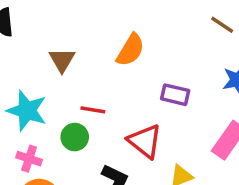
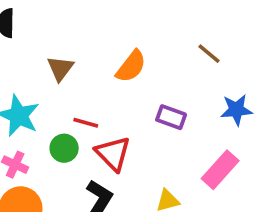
brown line: (222, 25) -> (209, 54), moved
red triangle: (145, 141) -> (113, 154), moved

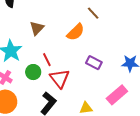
brown line: (209, 54) -> (93, 13), moved
red line: (86, 123) -> (47, 60), turned 40

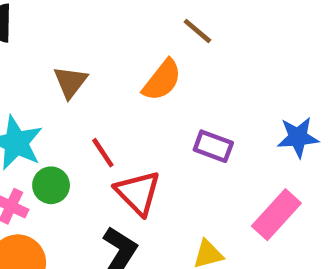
green circle: (33, 72) -> (51, 185), moved

